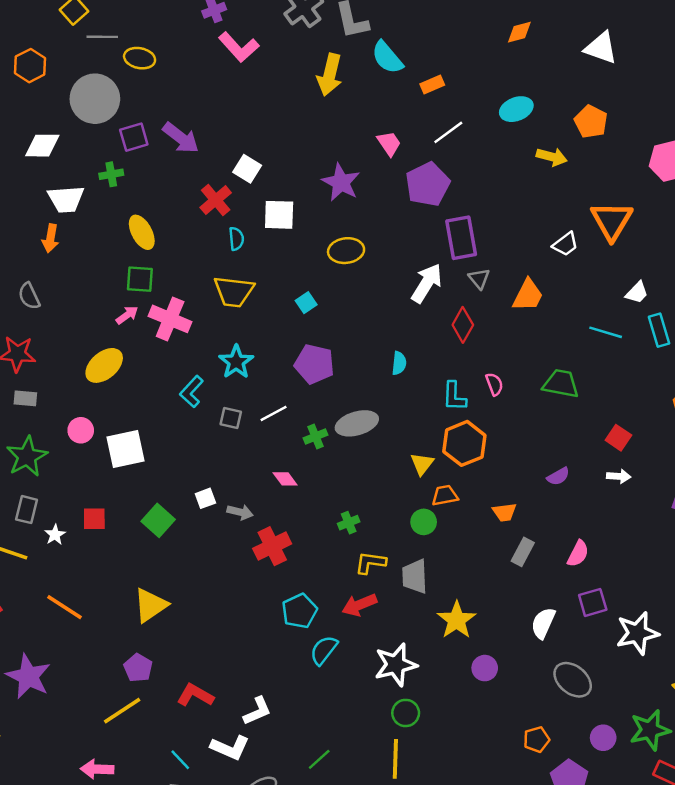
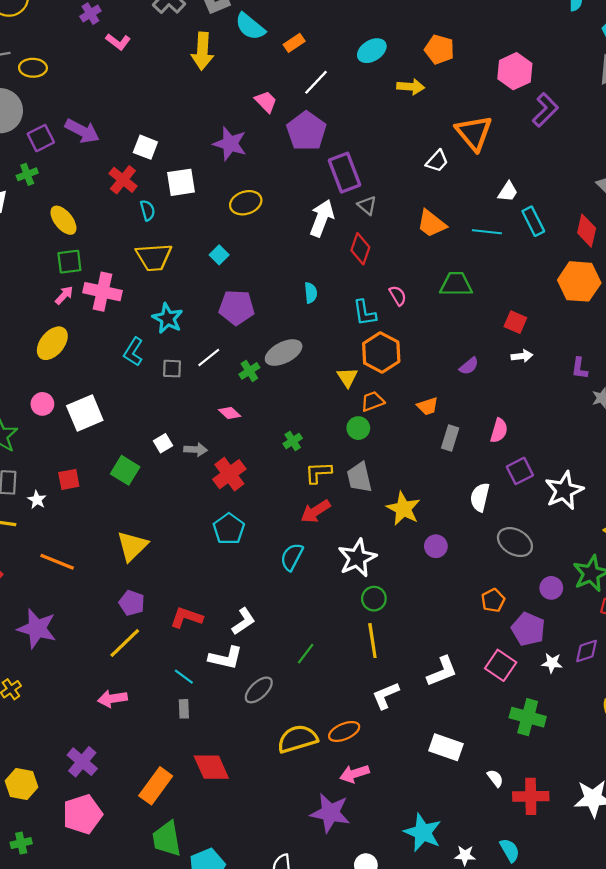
pink L-shape: (239, 47) -> (118, 42), size x0.7
orange trapezoid: (528, 295) -> (432, 224), moved, turned 112
cyan pentagon: (299, 611) -> (229, 529), moved

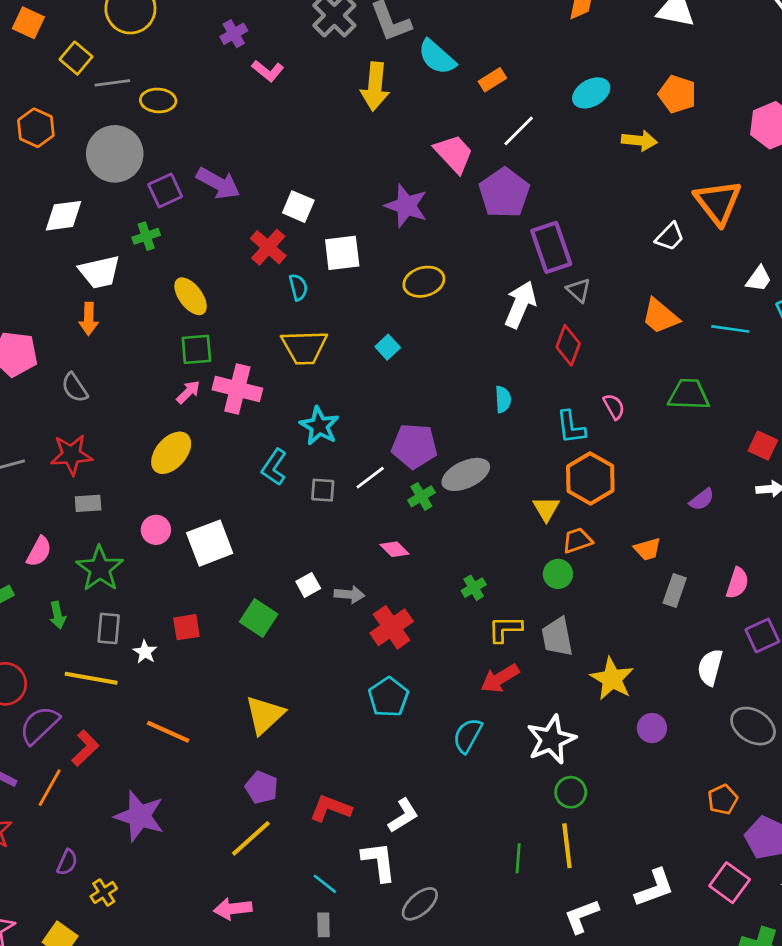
pink trapezoid: (266, 102) -> (454, 154), size x1.4
purple pentagon: (237, 307) -> (414, 446), moved
green line: (306, 654) -> (518, 858), moved, turned -35
white L-shape: (226, 658) -> (379, 861), turned -112

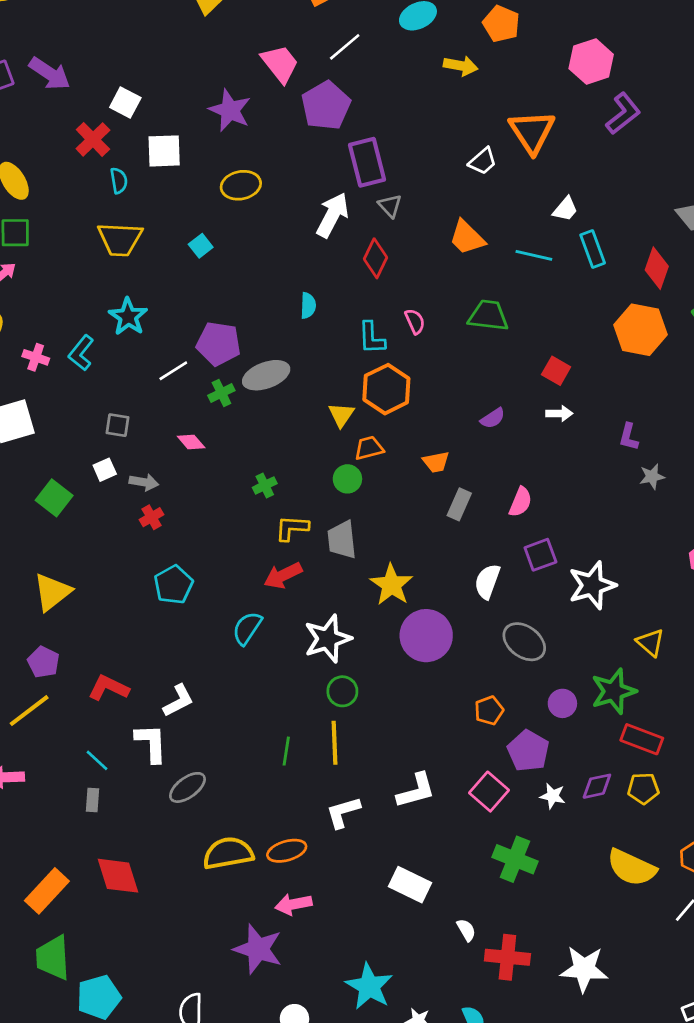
pink cross: (237, 389) -> (36, 357), moved, size x0.6
gray square: (323, 490) -> (117, 425), moved
red cross: (392, 627) -> (152, 517), moved, size x0.6
purple circle: (652, 728) -> (426, 636), size x1.8

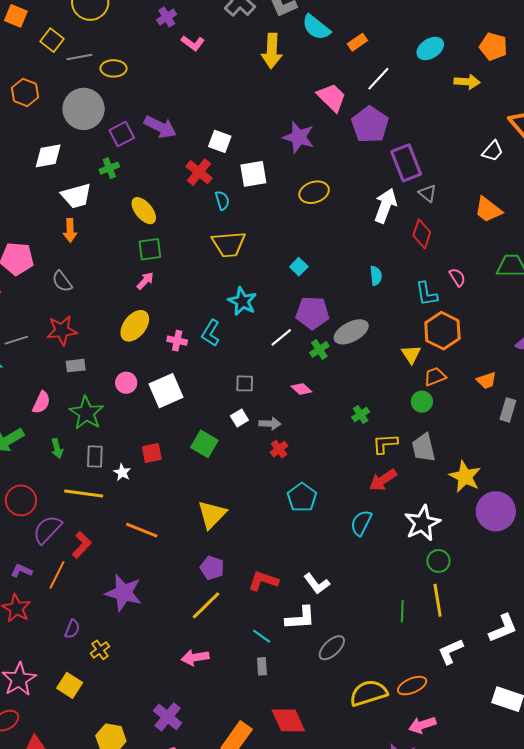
cyan square: (201, 246) -> (299, 267), moved
white L-shape: (178, 701) -> (317, 584), turned 88
white L-shape: (151, 743) -> (300, 618), turned 96

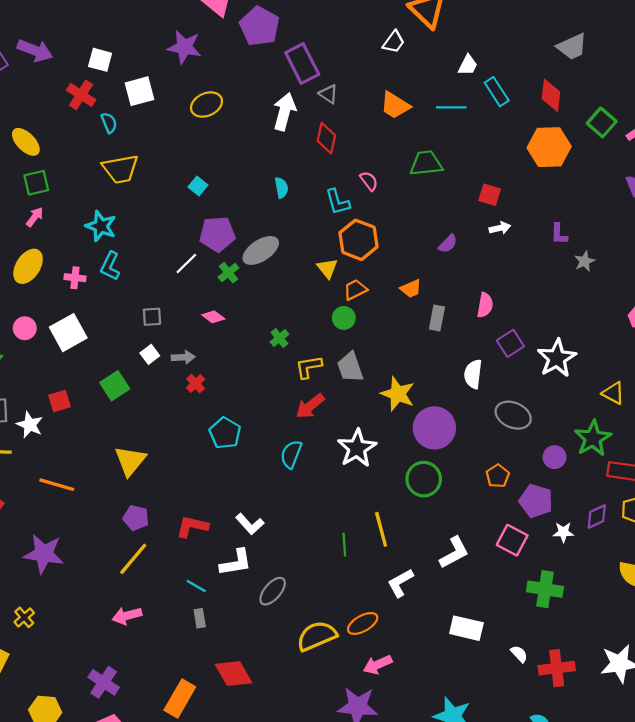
cyan star: (242, 301) -> (101, 226), moved
green square: (204, 444) -> (115, 386), turned 32
white star: (122, 472) -> (30, 425), size x1.4
green circle: (438, 561) -> (424, 479), moved, size x1.4

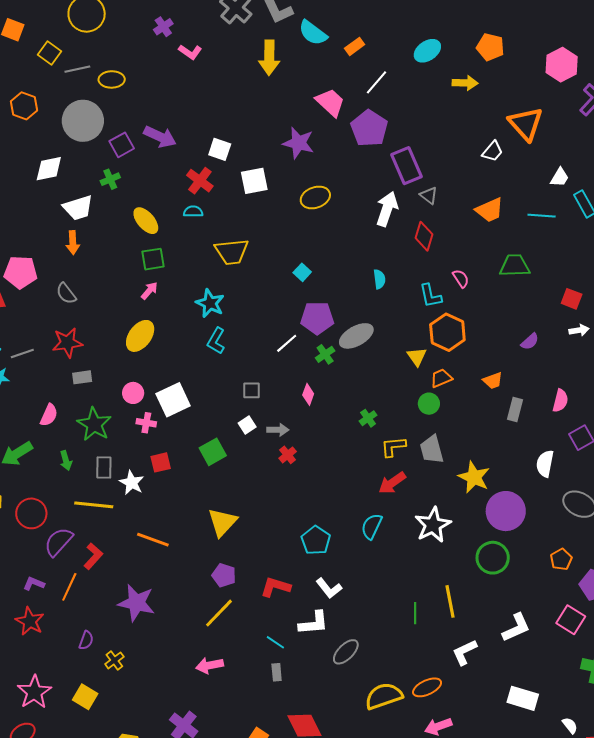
orange trapezoid: (395, 105) -> (490, 210), turned -60
cyan semicircle: (109, 123) -> (193, 212), moved, turned -72
pink cross: (75, 278) -> (146, 423), moved
pink diamond: (213, 317) -> (308, 394), turned 70
cyan pentagon: (225, 433) -> (316, 540), moved

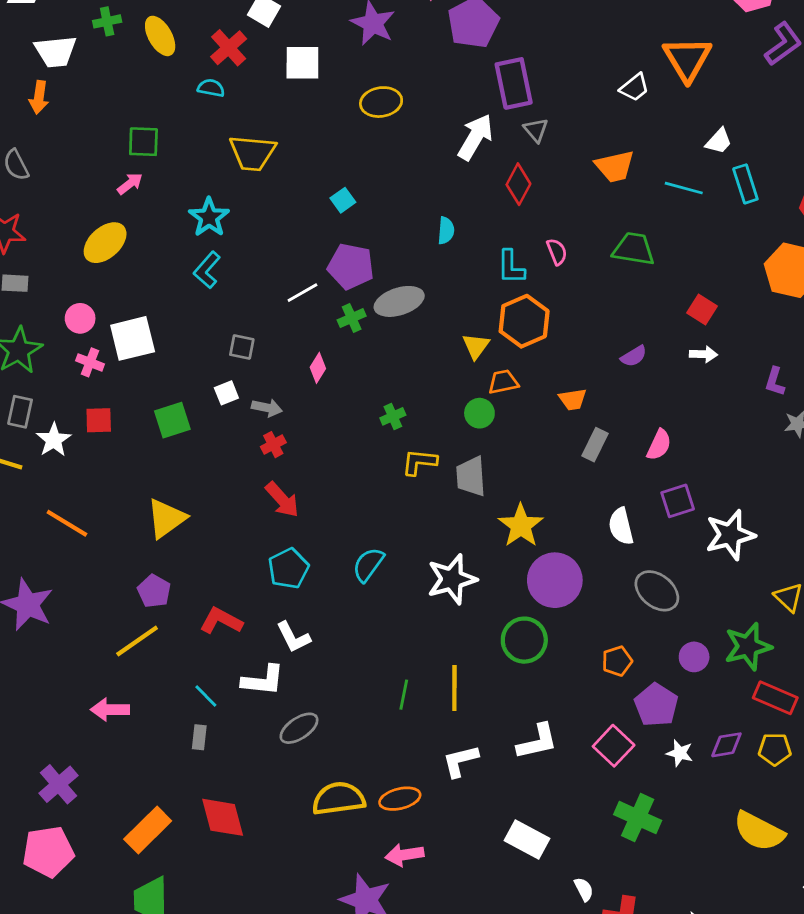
yellow ellipse: (146, 221) -> (160, 36), moved
white semicircle: (545, 464) -> (621, 526), turned -36
red arrow: (392, 483) -> (282, 500), moved, turned -108

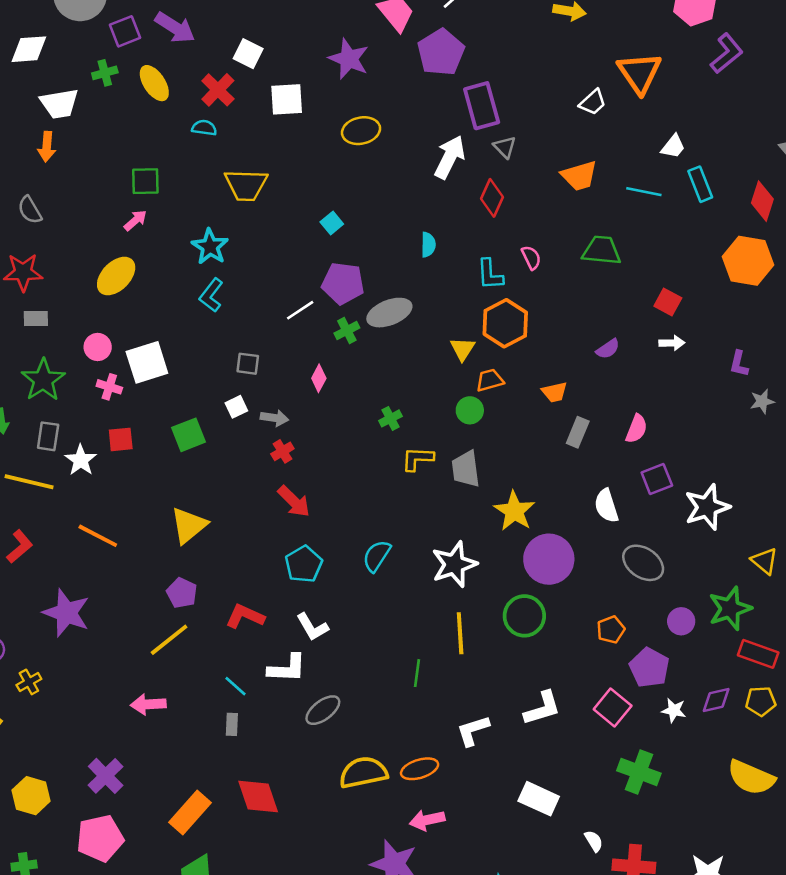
yellow line: (454, 688) -> (460, 633), moved

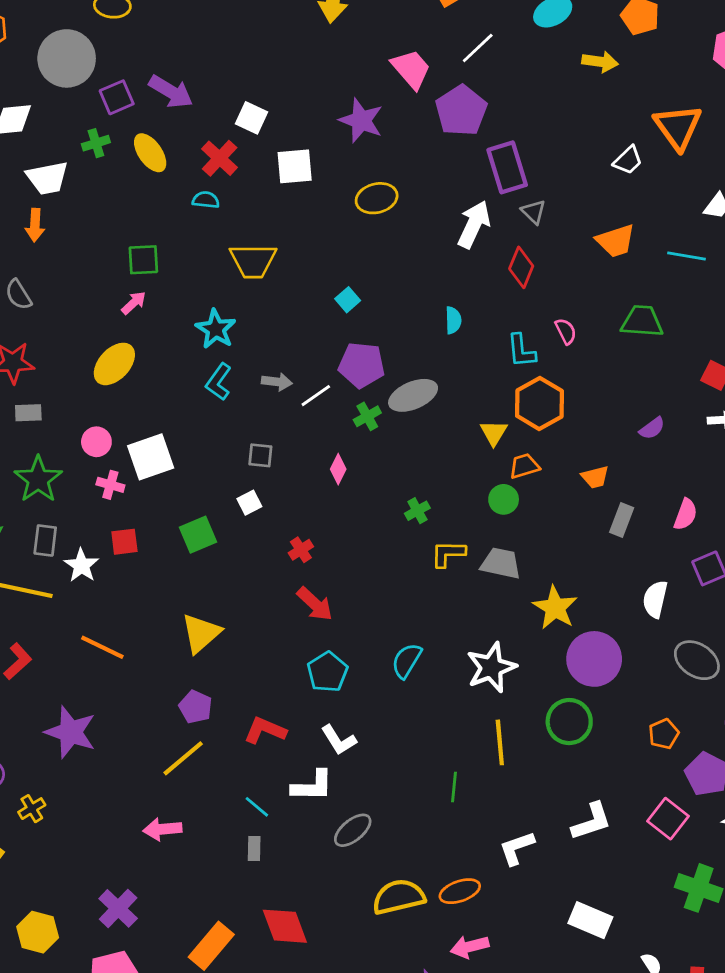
gray arrow: (274, 418) -> (277, 382), moved
gray trapezoid: (466, 469) -> (501, 563), turned 111
white semicircle: (606, 506) -> (655, 599), turned 32

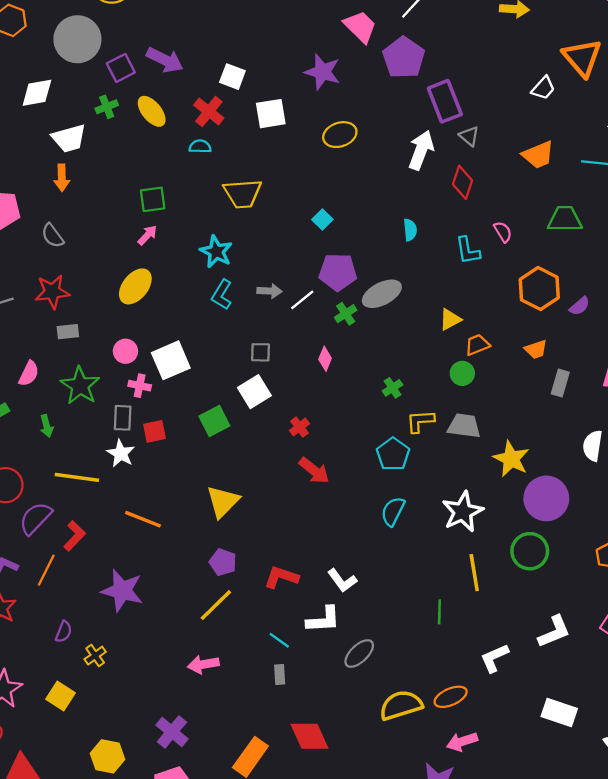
orange hexagon: (539, 403) -> (539, 289), moved
yellow triangle: (494, 433) -> (450, 319), turned 35
white square: (249, 503) -> (254, 392), size x1.6
gray rectangle: (45, 540) -> (123, 418), moved
cyan pentagon: (327, 672) -> (393, 454), moved

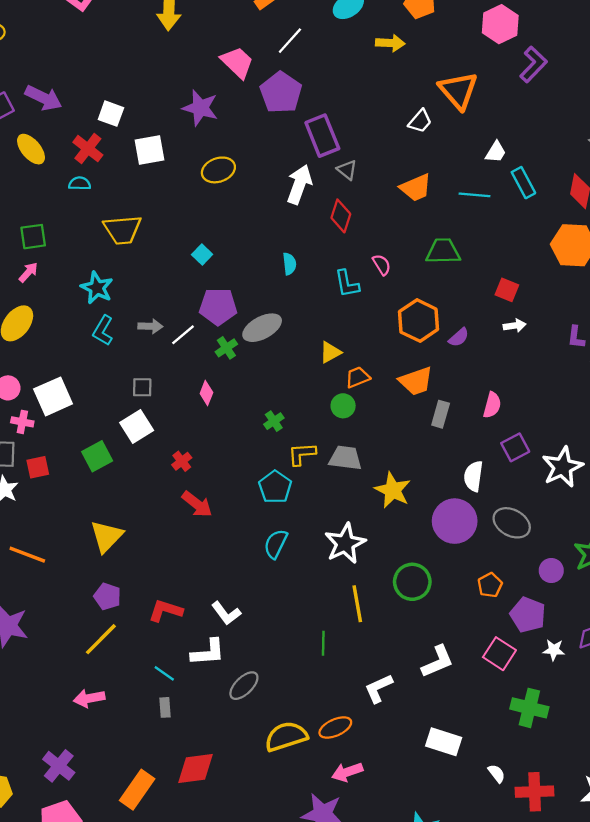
orange trapezoid: (536, 349) -> (416, 381), size x1.5
purple circle: (546, 498) -> (455, 521), moved
red diamond: (310, 736) -> (196, 768), turned -72

